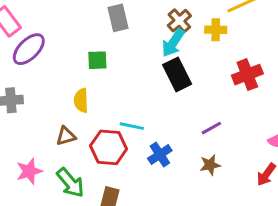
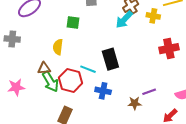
black rectangle: (177, 74) -> (110, 59), moved
purple line: (211, 128) -> (149, 92), moved
blue cross: (160, 155) -> (103, 91), turned 35
green arrow: (70, 183) -> (50, 82), moved

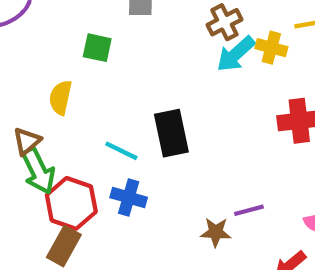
cyan arrow: (124, 20) -> (236, 54), moved
brown triangle: (44, 68) -> (27, 141), turned -40
red hexagon: (70, 80) -> (71, 203), moved
blue cross: (103, 91) -> (129, 197), moved

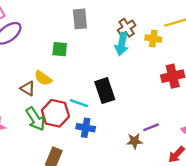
cyan arrow: (236, 54) -> (122, 44), moved, turned -30
yellow semicircle: (61, 98) -> (43, 78), turned -60
brown triangle: (27, 141) -> (28, 88), moved, turned -42
red hexagon: (71, 203) -> (55, 113), moved

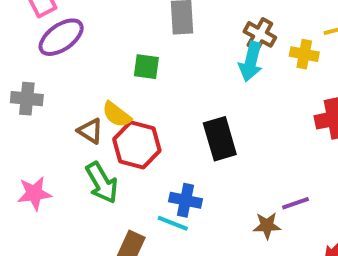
brown cross: (127, 28) -> (260, 34), turned -30
cyan line: (79, 103) -> (173, 223), moved
red hexagon: (55, 113) -> (137, 145), moved

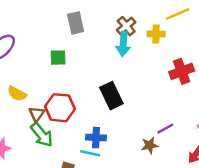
brown cross: (260, 34) -> (126, 26), turned 30
yellow semicircle: (117, 114) -> (17, 94), moved
brown triangle: (90, 131) -> (37, 114), moved, turned 42

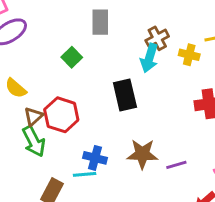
green square: (58, 58) -> (72, 57), turned 35
black rectangle: (111, 96) -> (125, 95), moved
brown star: (150, 145) -> (142, 154), moved, size x1.5
cyan line: (90, 153) -> (85, 174), turned -30

